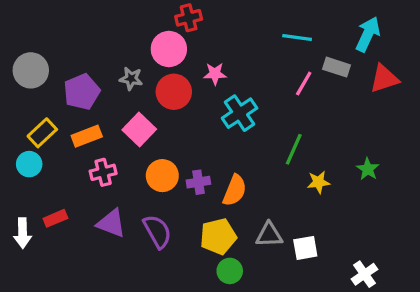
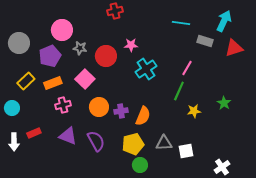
pink circle: (169, 49) -> (62, 30), moved
pink line: (304, 84) -> (187, 68), moved
cyan circle: (29, 164) -> (12, 108), moved

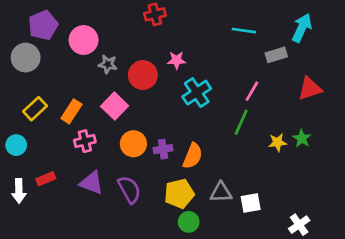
gray rectangle: (205, 41) -> (276, 55), turned -35
red triangle: (234, 48) -> (310, 89), moved
purple pentagon: (50, 56) -> (43, 25), moved
orange rectangle: (53, 83) -> (71, 111), turned -36
yellow star: (194, 111) -> (278, 142), moved

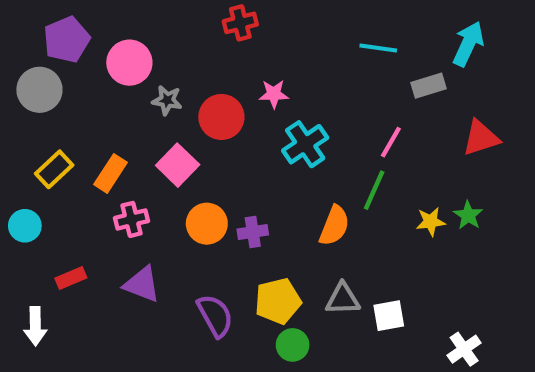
orange semicircle: (193, 156) -> (334, 226), moved
purple semicircle: (129, 190) -> (215, 316), moved
white arrow: (19, 191) -> (35, 326), moved

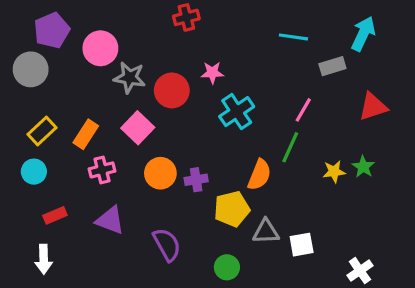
gray star: (167, 100) -> (130, 77), size x1.4
cyan circle: (25, 226) -> (34, 172), moved
yellow pentagon: (278, 301) -> (232, 209), moved
white arrow: (35, 326) -> (44, 259), moved

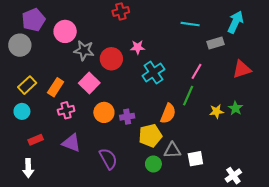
green circle: (227, 267) -> (153, 164), moved

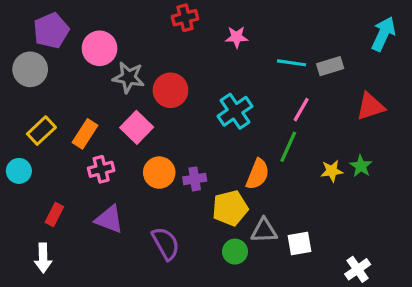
cyan arrow: (235, 22) -> (383, 34), moved
cyan line: (190, 24) -> (291, 63), moved
pink star: (138, 47) -> (237, 37), moved
cyan circle: (22, 111) -> (19, 171), moved
red rectangle: (36, 140) -> (54, 214), turned -40

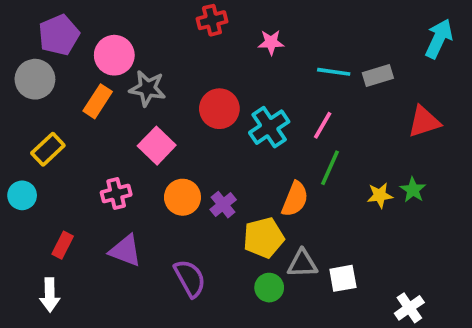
red circle: (170, 90) -> (219, 109), moved
pink line: (301, 110) -> (323, 125), moved
orange rectangle: (85, 134) -> (98, 101), moved
purple cross: (195, 179) -> (223, 205), turned -30

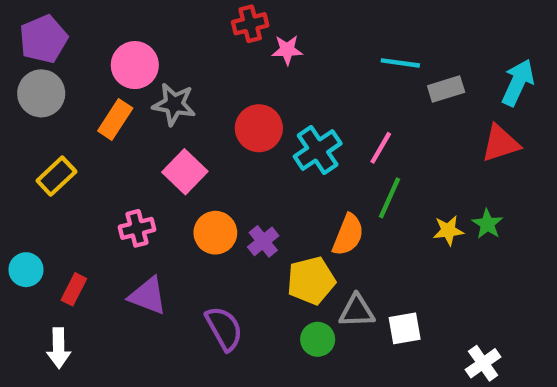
purple pentagon: (59, 35) -> (43, 39), moved
cyan arrow: (439, 39) -> (518, 83), moved
pink star: (271, 42) -> (287, 50), moved
cyan line: (334, 72) -> (400, 63), moved
cyan circle: (22, 195) -> (26, 270), moved

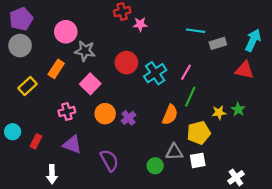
orange rectangle: (115, 120) -> (56, 69), moved
red triangle: (500, 143) -> (244, 70), turned 30
yellow pentagon: (311, 281) -> (199, 133), moved
white arrow: (59, 348) -> (52, 174), moved

